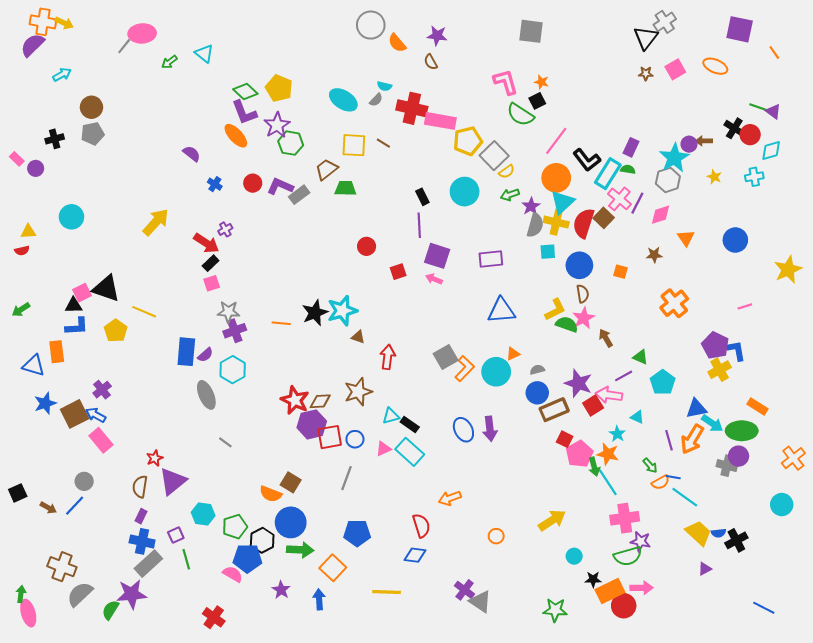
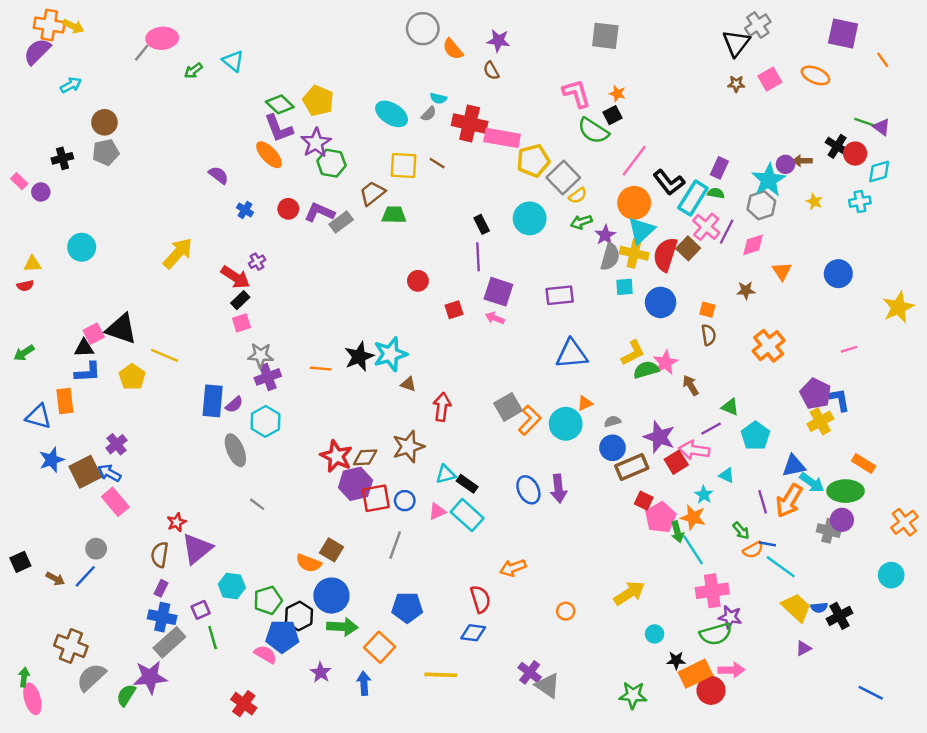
brown semicircle: (583, 294) -> (709, 335), moved
green semicircle: (567, 324) -> (646, 370), turned -35

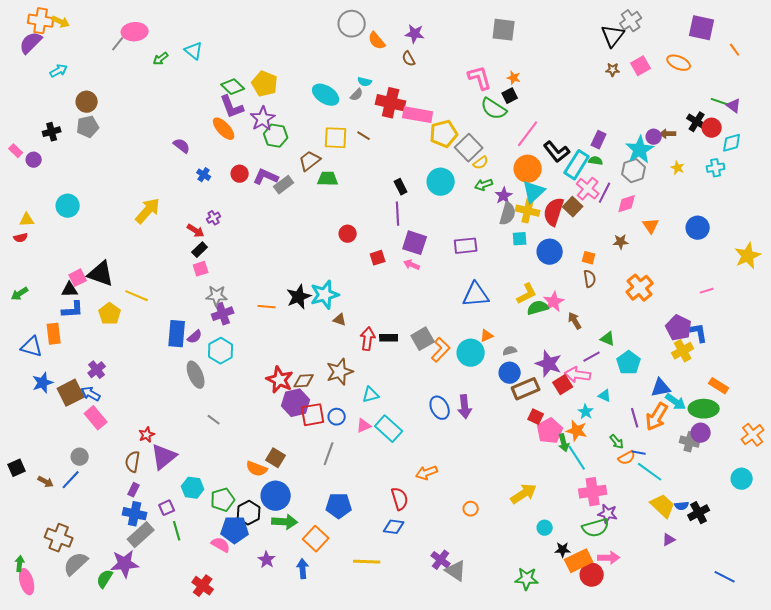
red arrow: (235, 277) -> (196, 231), size x0.7
black rectangle: (467, 484) -> (389, 338), moved, turned -36

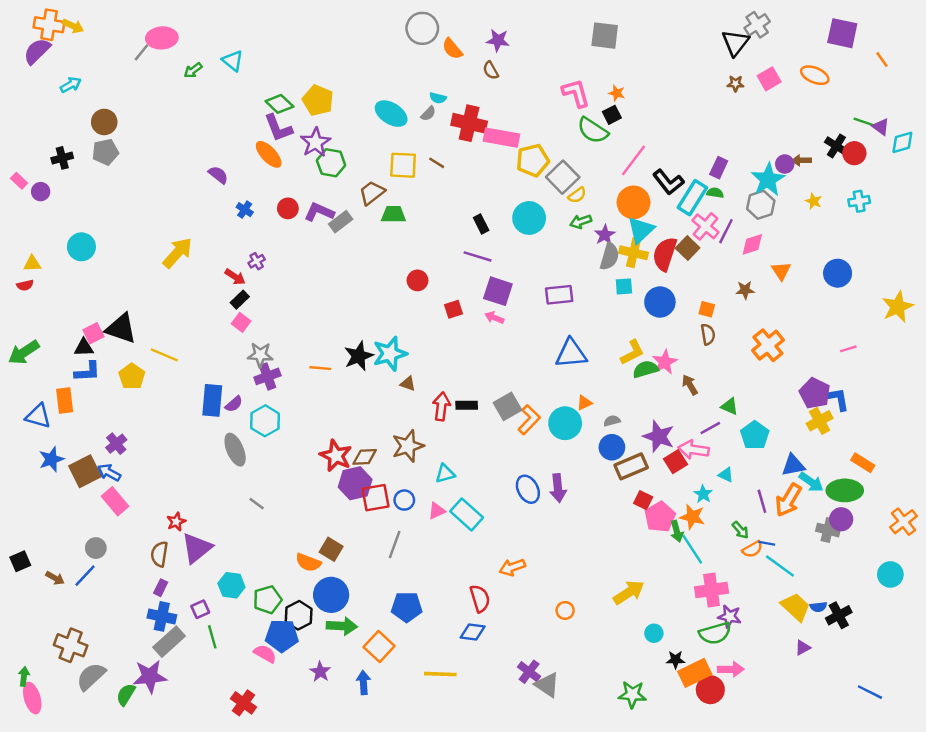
cyan diamond: (732, 143) -> (902, 142), moved
purple line: (398, 214) -> (477, 256), turned -70
pink square: (201, 269) -> (241, 322), turned -35
green arrow: (20, 294) -> (24, 352), size x1.5

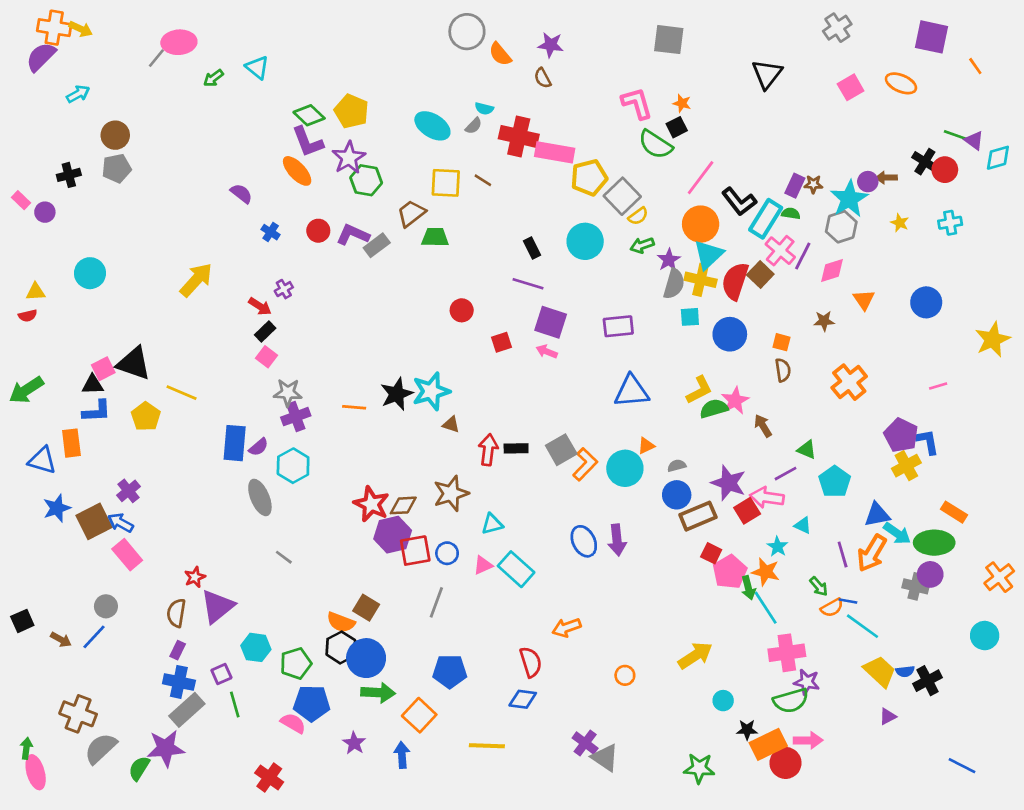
black triangle: (736, 43) -> (767, 74), moved
brown star: (736, 84) -> (813, 184), moved
black hexagon: (299, 615) -> (341, 647), moved

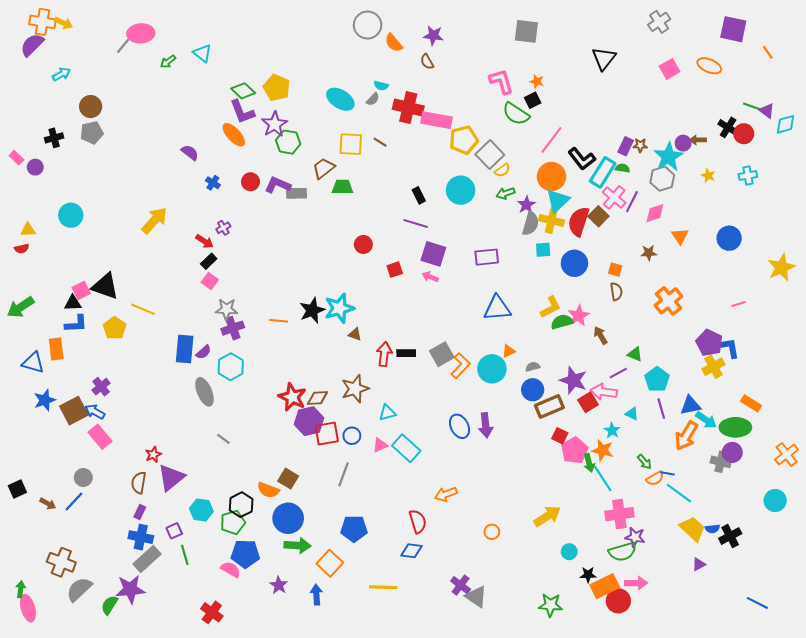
gray rectangle: (377, 245) -> (296, 193), turned 36
purple line: (843, 555) -> (661, 409), moved
black hexagon: (341, 647) -> (241, 505), moved

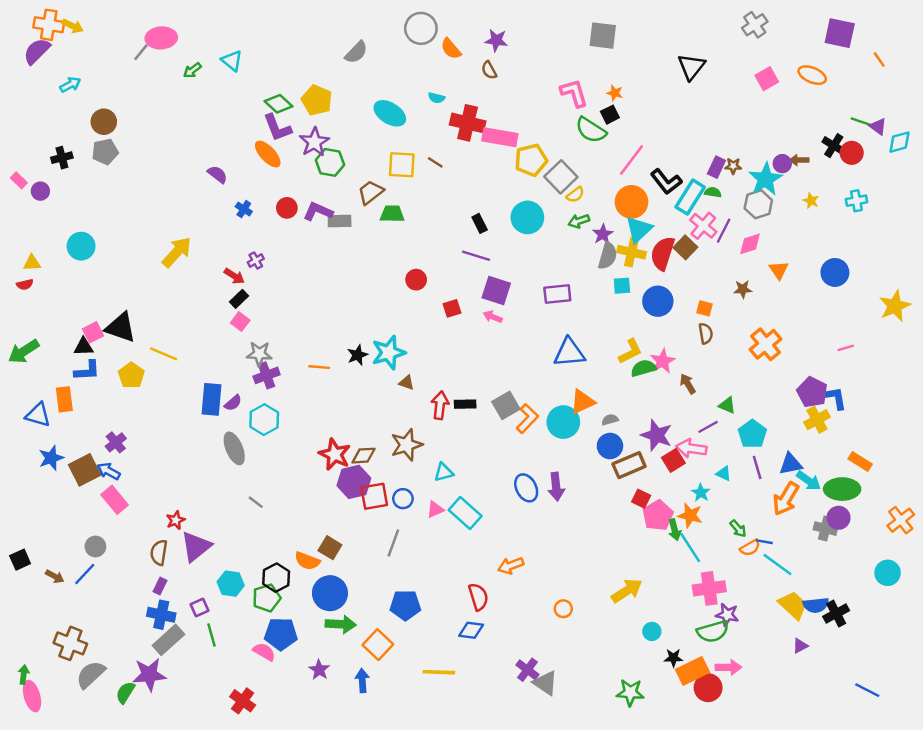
gray semicircle: (373, 99) -> (356, 52), moved, size x1.5
black star: (312, 310) -> (357, 355), size x0.7
orange triangle: (509, 351) -> (582, 402), size x1.6
blue semicircle: (712, 529) -> (816, 605), size x1.5

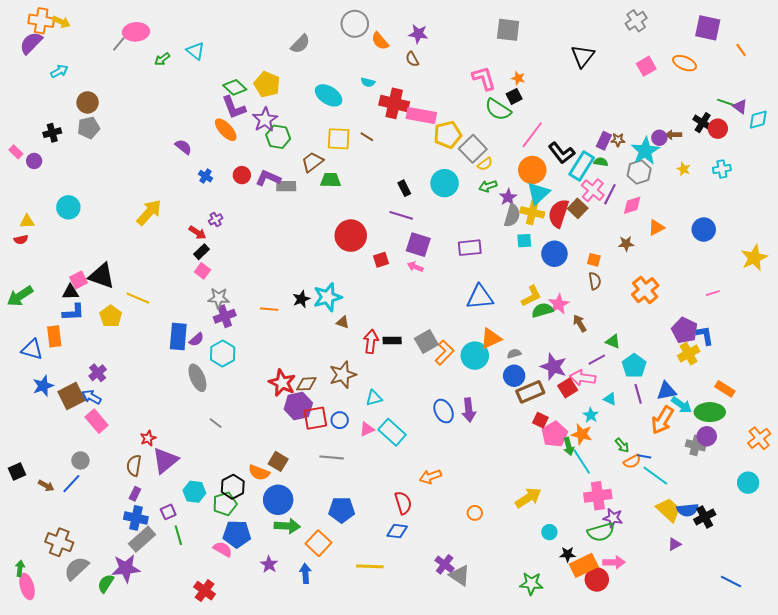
orange triangle: (779, 270) -> (656, 228), turned 36
red circle: (416, 280) -> (351, 236), size x1.8
gray line: (393, 543) -> (332, 457), turned 75

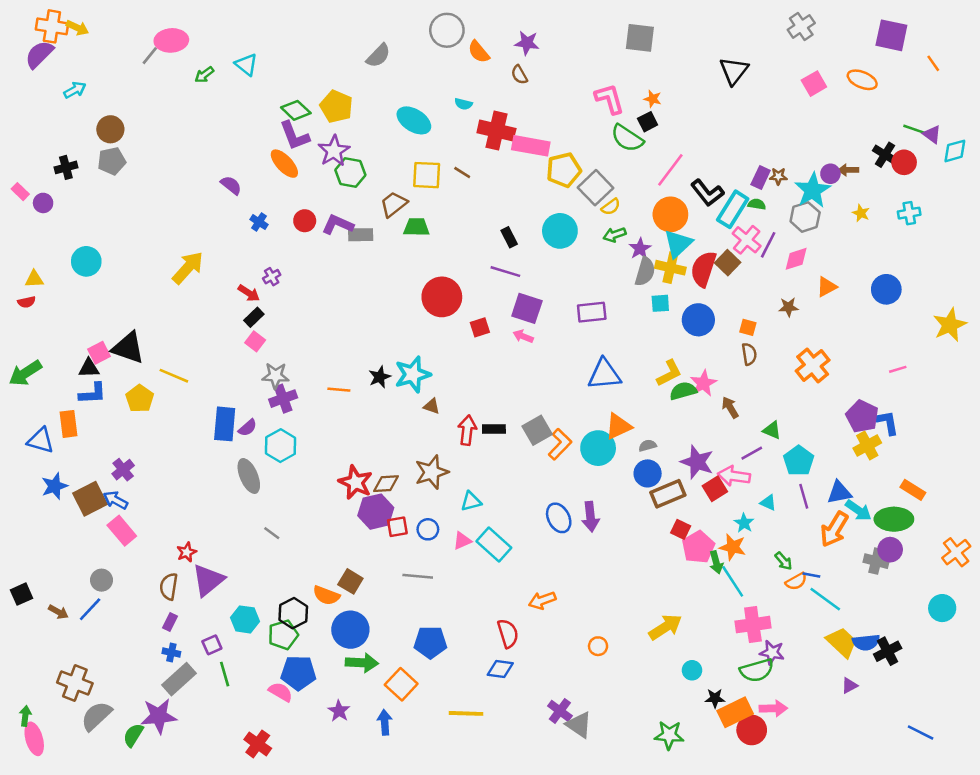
red square: (315, 418) -> (397, 527), size x0.7
blue cross: (136, 518) -> (171, 653), size x0.6

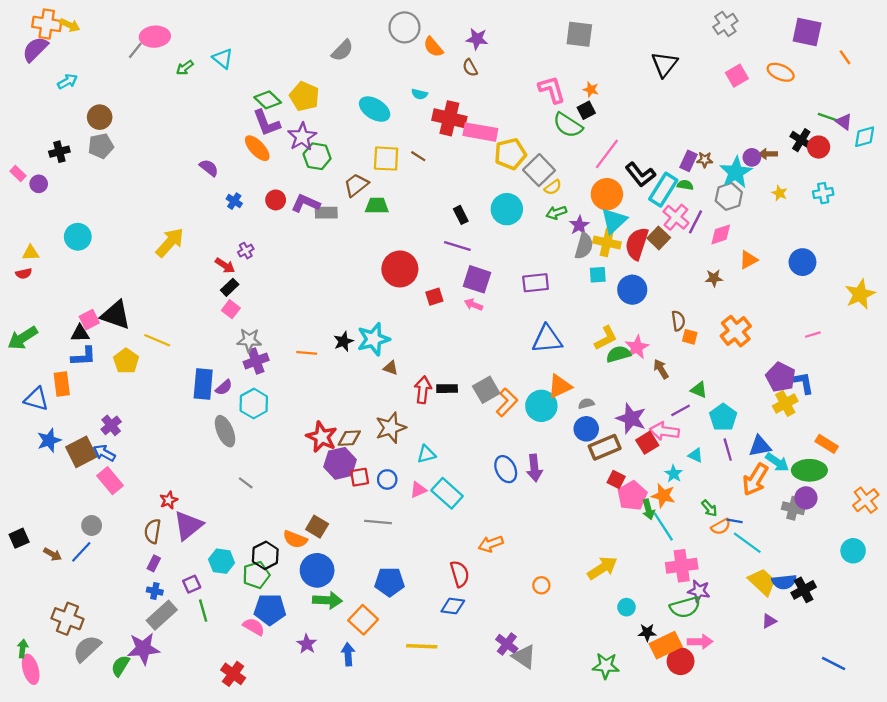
orange square: (748, 327) -> (690, 337), moved

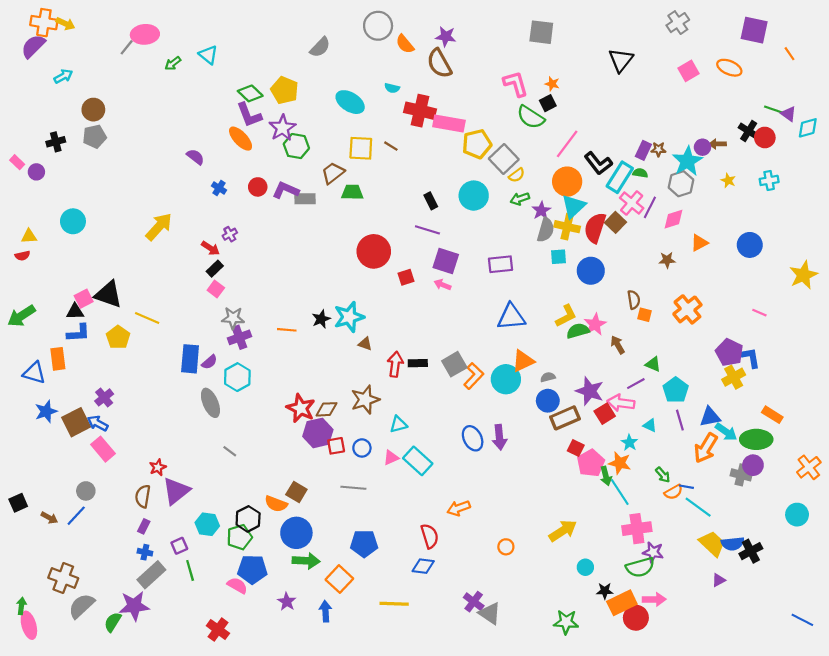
brown semicircle: (470, 68) -> (439, 63), size x1.8
pink line: (813, 335) -> (759, 313), turned 40
blue line: (834, 664) -> (802, 620), moved

